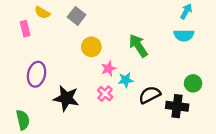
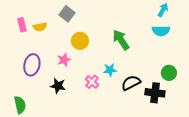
yellow semicircle: (42, 13) -> (40, 27), moved, turned -40
pink star: (109, 69) -> (64, 60), moved
black star: (66, 98) -> (58, 86), size x0.7

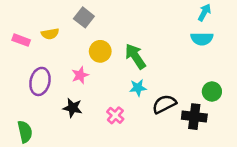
pink rectangle: (22, 25) -> (21, 40), moved, turned -56
green arrow: (121, 40) -> (135, 56), moved
pink cross: (92, 82) -> (115, 115), moved

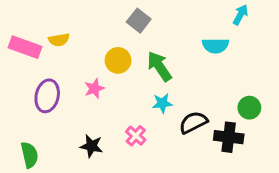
gray square: (84, 17) -> (139, 21), moved
cyan semicircle: (202, 39) -> (215, 46), moved
pink rectangle: (21, 40) -> (25, 47), size x1.5
black star: (73, 108) -> (91, 146), moved

